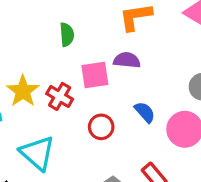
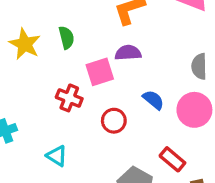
yellow star: (23, 91) -> (25, 44), moved
cyan triangle: (37, 153) -> (57, 156), size x0.6

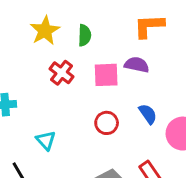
red cross: (69, 98) -> (62, 73), moved

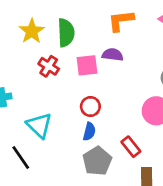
green semicircle: (85, 35) -> (66, 33), size x1.5
blue semicircle: (148, 114) -> (89, 132), moved, turned 54
cyan triangle: (46, 140) -> (39, 125), size x1.5

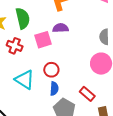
cyan triangle: (39, 125) -> (25, 80), moved

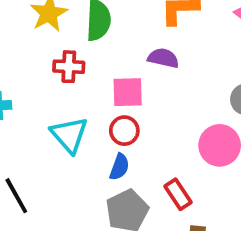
pink square: (43, 40) -> (128, 92), moved
red cross: (15, 46) -> (69, 67), turned -35

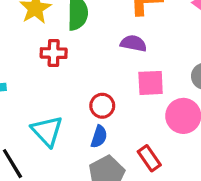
pink square: (128, 92) -> (151, 83), moved
cyan triangle: (69, 135) -> (47, 131), moved

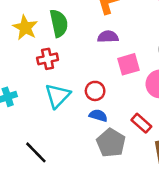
cyan triangle: (47, 131) -> (58, 96), moved, turned 40
blue semicircle: (99, 137) -> (98, 116), turned -78

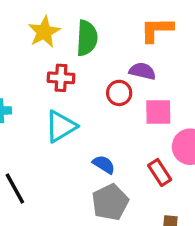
red circle: (95, 91) -> (119, 93), moved
red rectangle: (141, 123) -> (160, 172), moved

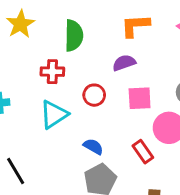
yellow star: (44, 32) -> (20, 24), moved
purple semicircle: (142, 71) -> (124, 63), turned -30
red circle: (119, 93) -> (94, 95), moved

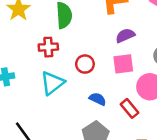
purple semicircle: (124, 63) -> (125, 35), moved
blue semicircle: (93, 147) -> (98, 99), moved

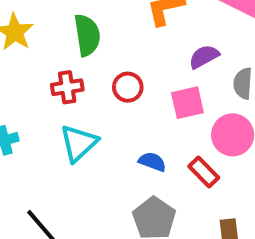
purple semicircle: (125, 35) -> (204, 57), moved
red circle: (85, 64) -> (128, 87), moved

